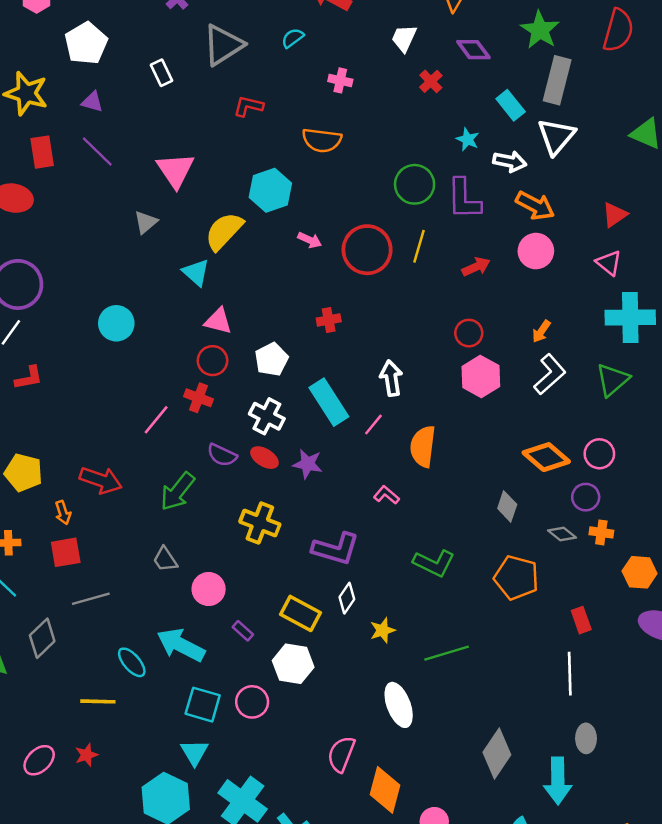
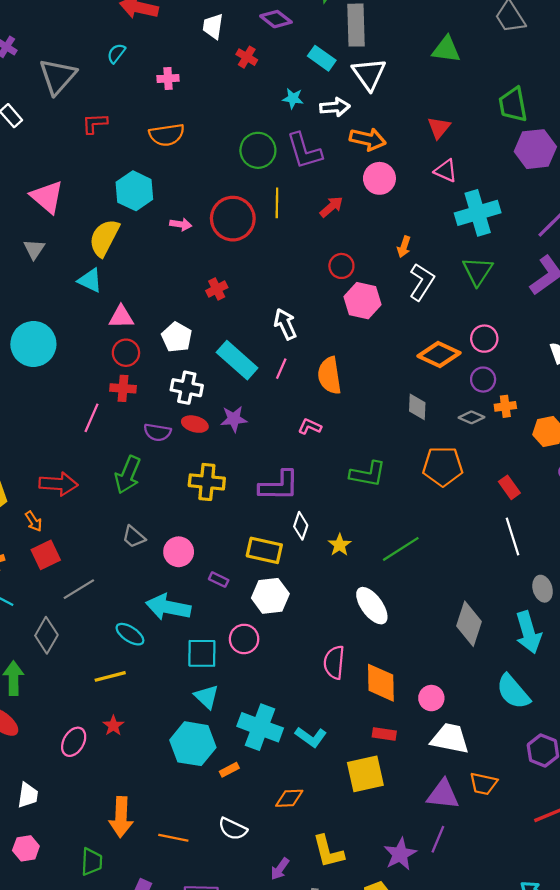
cyan circle: (116, 323) -> (33, 344), size x1.4

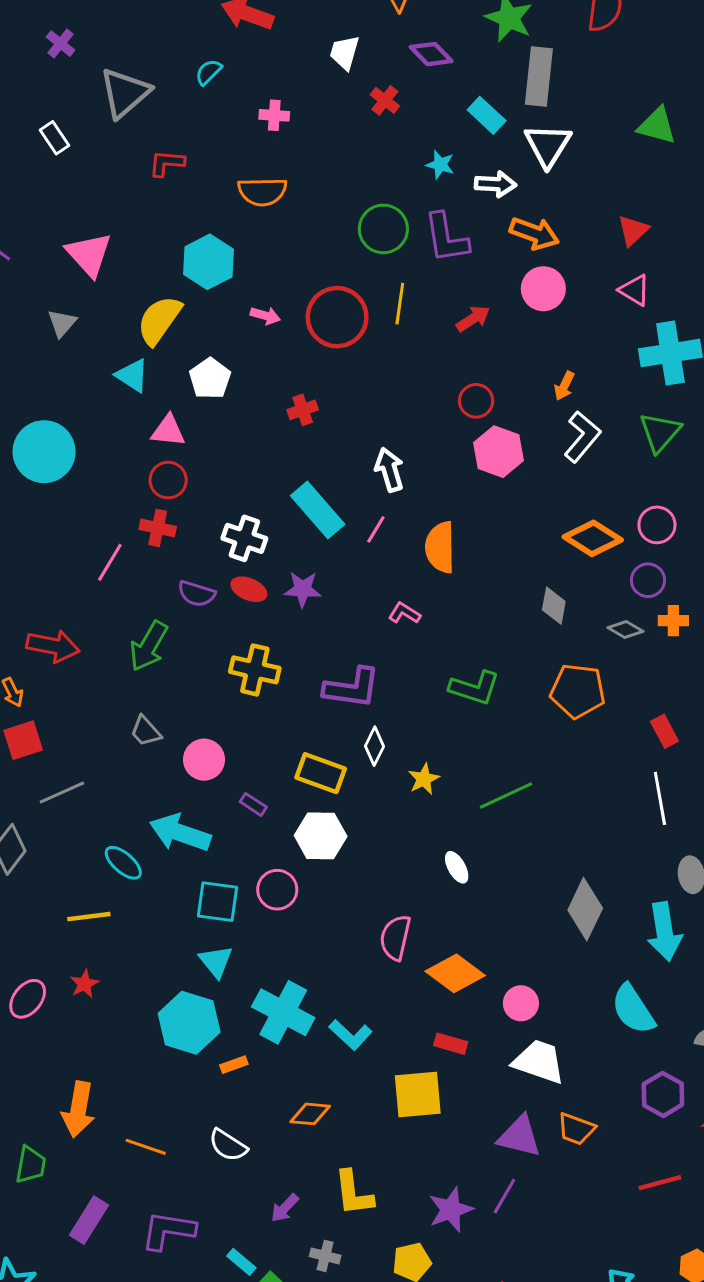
white pentagon: (177, 337) -> (210, 378), moved
white ellipse: (372, 606) -> (457, 867), size x0.6
orange diamond: (381, 683) -> (455, 973), turned -60

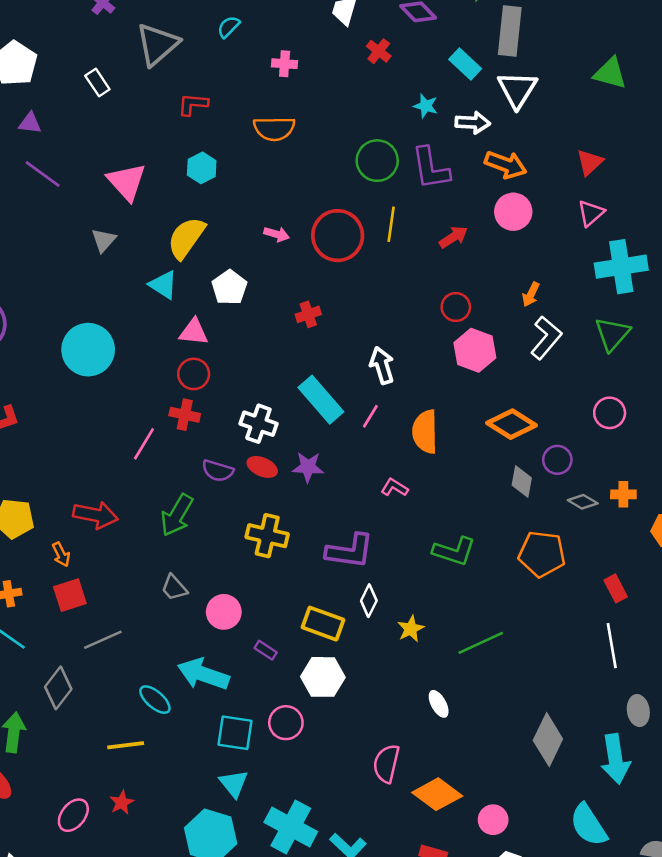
cyan hexagon: (208, 262) -> (202, 168), moved, size x0.7
pink triangle: (635, 290) -> (591, 213), turned 48
orange diamond: (593, 538) -> (512, 424), moved
purple circle: (648, 580) -> (557, 460), moved

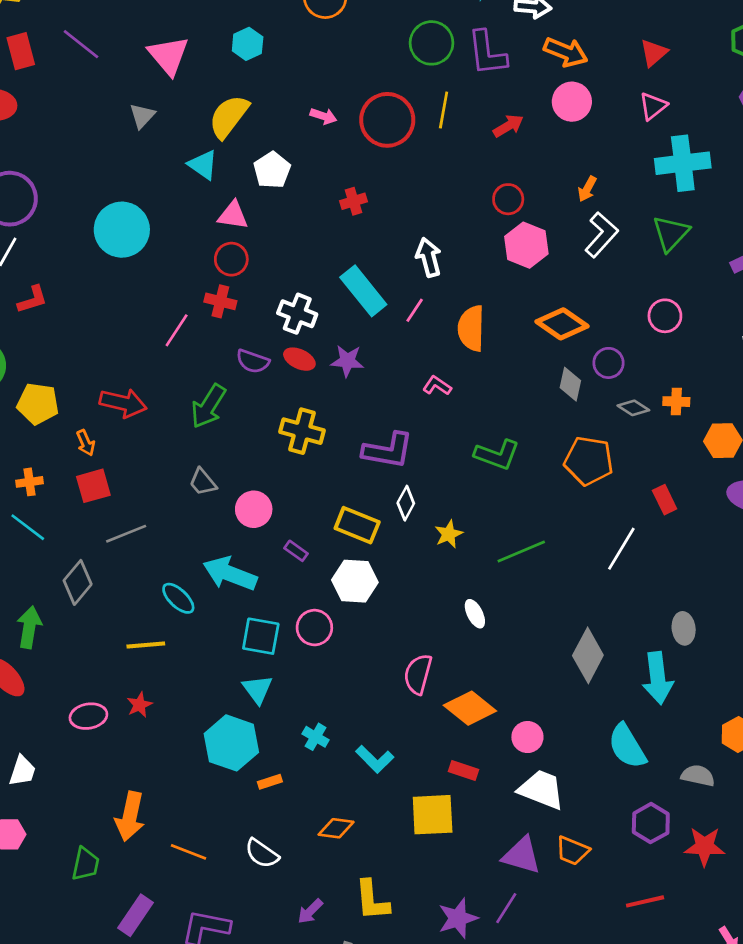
white line: (612, 646) -> (621, 549), moved, turned 39
pink ellipse: (73, 815) -> (88, 716), turned 40
cyan cross: (291, 827) -> (316, 737), size x0.5

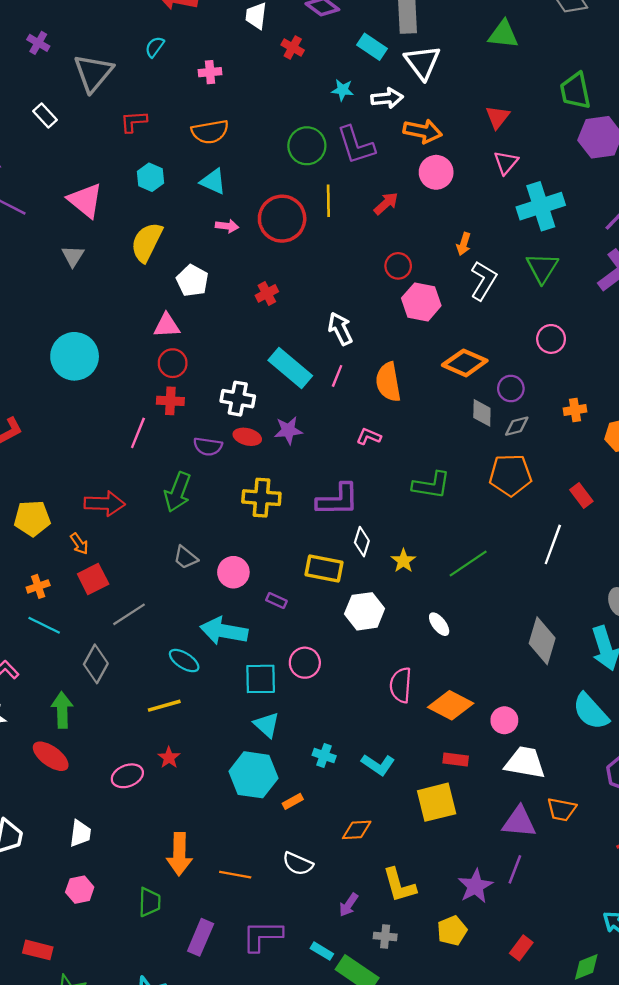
cyan triangle: (203, 165) -> (213, 181), moved
gray diamond: (633, 408) -> (517, 426), moved, turned -36
white hexagon: (355, 581) -> (365, 611), moved

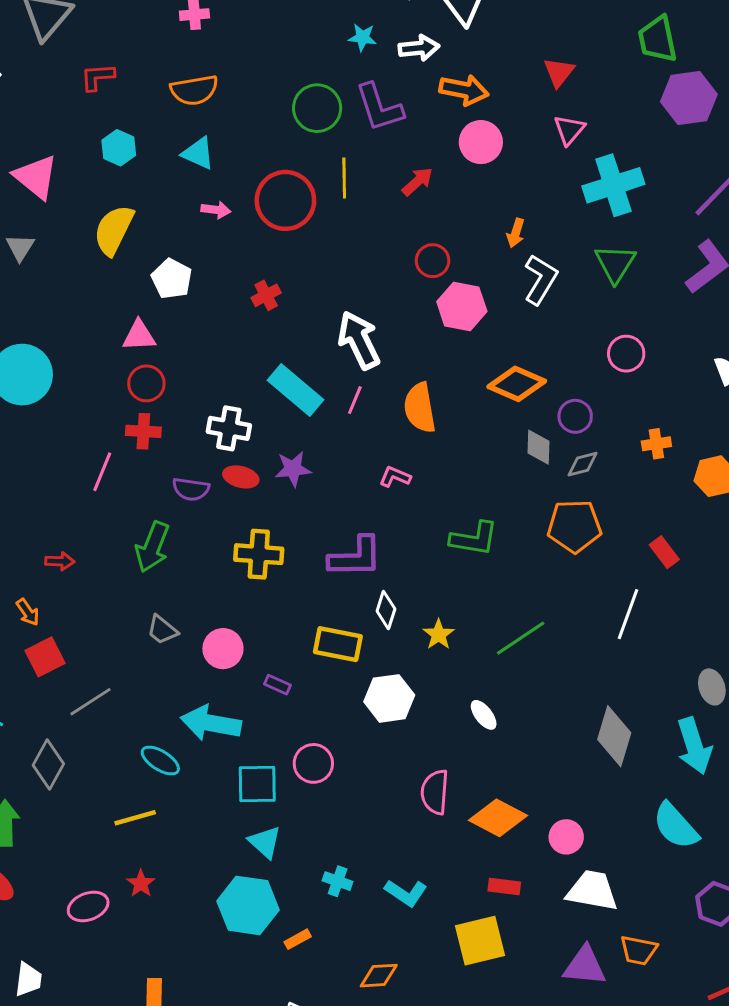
white arrow: (340, 329) -> (359, 340), size x1.4
red arrow: (105, 504) -> (60, 561), size x0.6

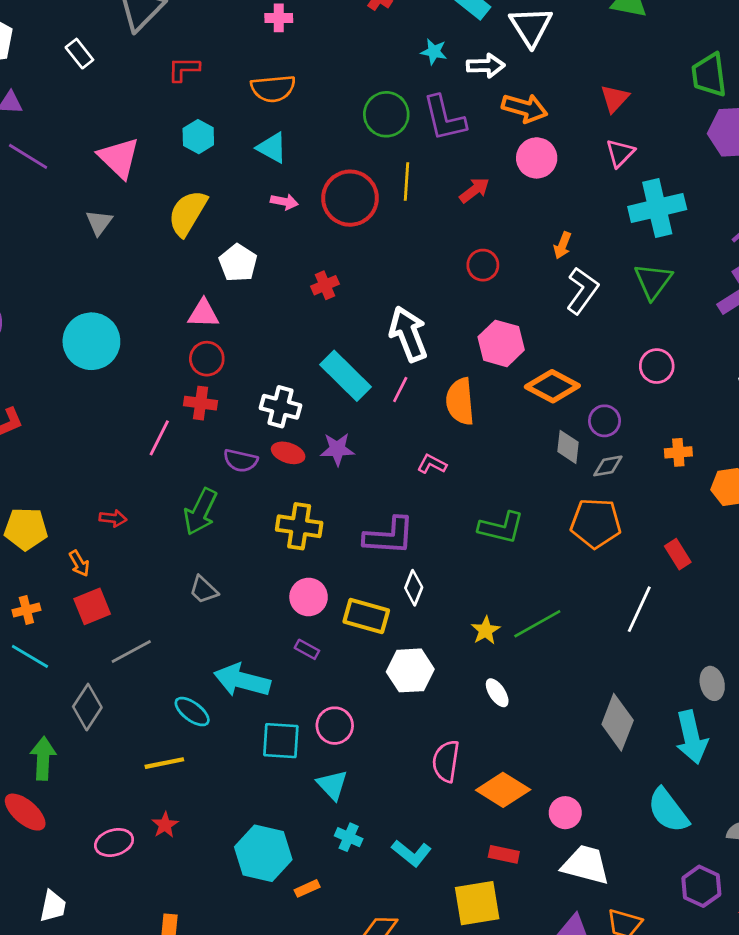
pink hexagon: (462, 306) -> (501, 343), moved
yellow star: (439, 634) -> (486, 630), moved
pink circle: (223, 649) -> (309, 597), moved
cyan triangle: (265, 842) -> (332, 785), moved

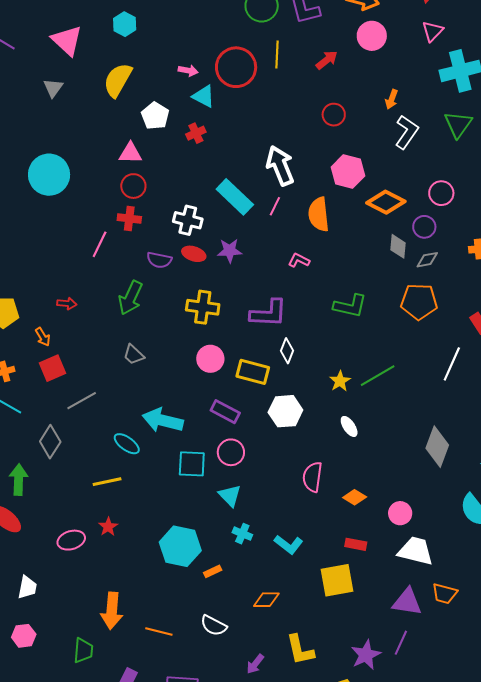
cyan triangle: (272, 148) -> (204, 96), moved
red cross: (325, 285) -> (196, 133), moved
pink circle: (657, 366) -> (441, 193), moved
purple rectangle: (307, 649) -> (225, 412), moved, size x1.6
orange diamond: (503, 790) -> (355, 497), size x0.6

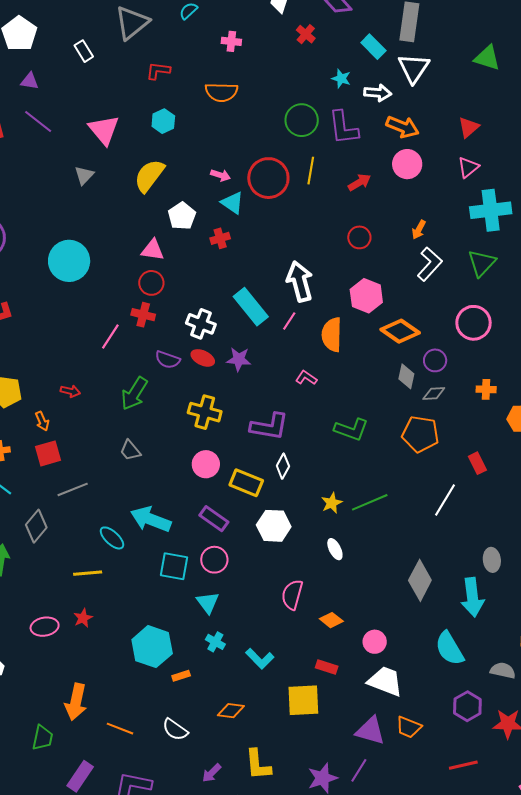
pink circle: (441, 193) -> (473, 323), moved, size x1.4

